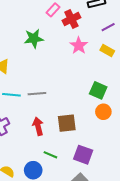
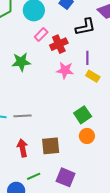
purple line: (108, 27) -> (87, 58), moved, turned -64
pink star: (79, 46) -> (65, 70), turned -30
green square: (98, 90) -> (83, 115), turned 30
green line: (50, 155) -> (34, 176), turned -48

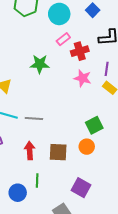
orange circle: (87, 136) -> (87, 147), moved
green line: (34, 176) -> (37, 180), turned -72
purple square: (66, 177) -> (81, 188), moved

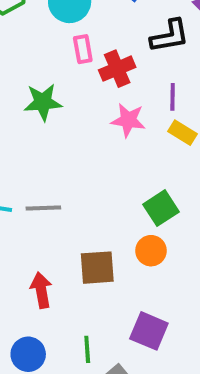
pink rectangle: (63, 39) -> (83, 49), turned -56
red arrow: (30, 151) -> (41, 290), moved
green line: (37, 180) -> (87, 349), moved

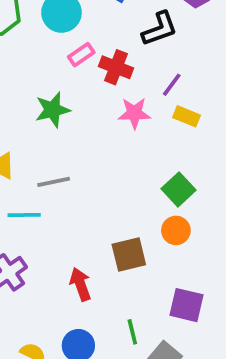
pink rectangle: (83, 49) -> (81, 55), turned 75
red cross: (117, 69) -> (116, 67), turned -36
purple line: (173, 97) -> (172, 85), turned 45
gray line: (43, 208) -> (54, 182), moved

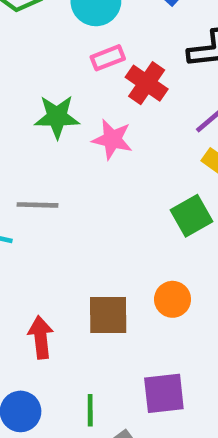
pink star: (134, 113) -> (112, 139), moved
green square: (179, 189) -> (191, 216), moved
purple square: (187, 305) -> (164, 393), turned -33

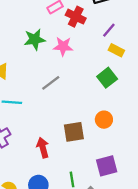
gray line: (37, 205) -> (51, 83), moved, turned -30

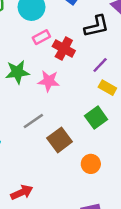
brown square: (74, 132) -> (60, 140), moved, turned -30
red arrow: (43, 148) -> (22, 192), turned 78

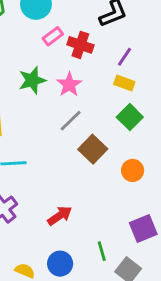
pink star: (49, 81) -> (69, 85), turned -30
yellow rectangle: (107, 88) -> (124, 83), moved
gray line: (33, 121) -> (71, 121), moved

